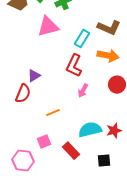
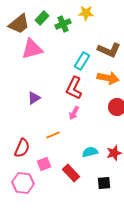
pink triangle: (48, 27) -> (32, 49), moved
pink arrow: (83, 91) -> (74, 113), moved
red semicircle: (23, 94) -> (22, 148), moved
cyan semicircle: (90, 130) -> (90, 152), size x0.7

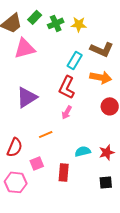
yellow star: (86, 13) -> (79, 24), moved
purple triangle: (34, 98) -> (27, 97), size x1.6
red rectangle: (71, 173) -> (64, 172), turned 48
black square: (104, 183) -> (106, 182), moved

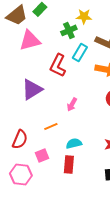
green cross: (56, 23) -> (69, 30), moved
red L-shape: (67, 87) -> (58, 65), moved
cyan semicircle: (83, 151) -> (74, 143), moved

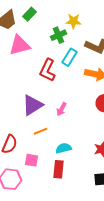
purple triangle: (32, 89) -> (32, 105), moved
pink square: (42, 155) -> (32, 160), turned 32

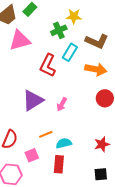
orange line: (40, 131) -> (46, 134), moved
pink square: (32, 160) -> (32, 155), turned -32

